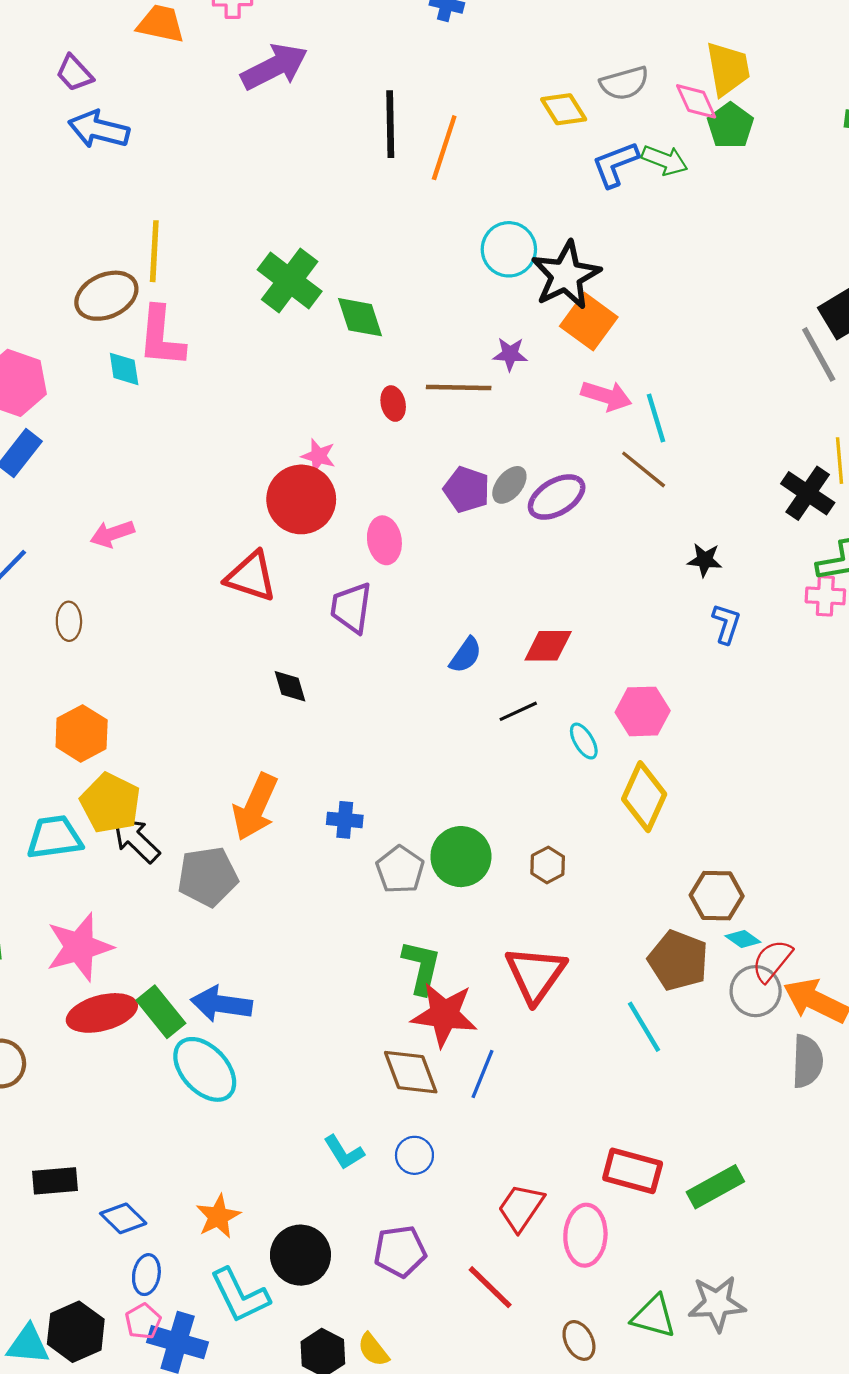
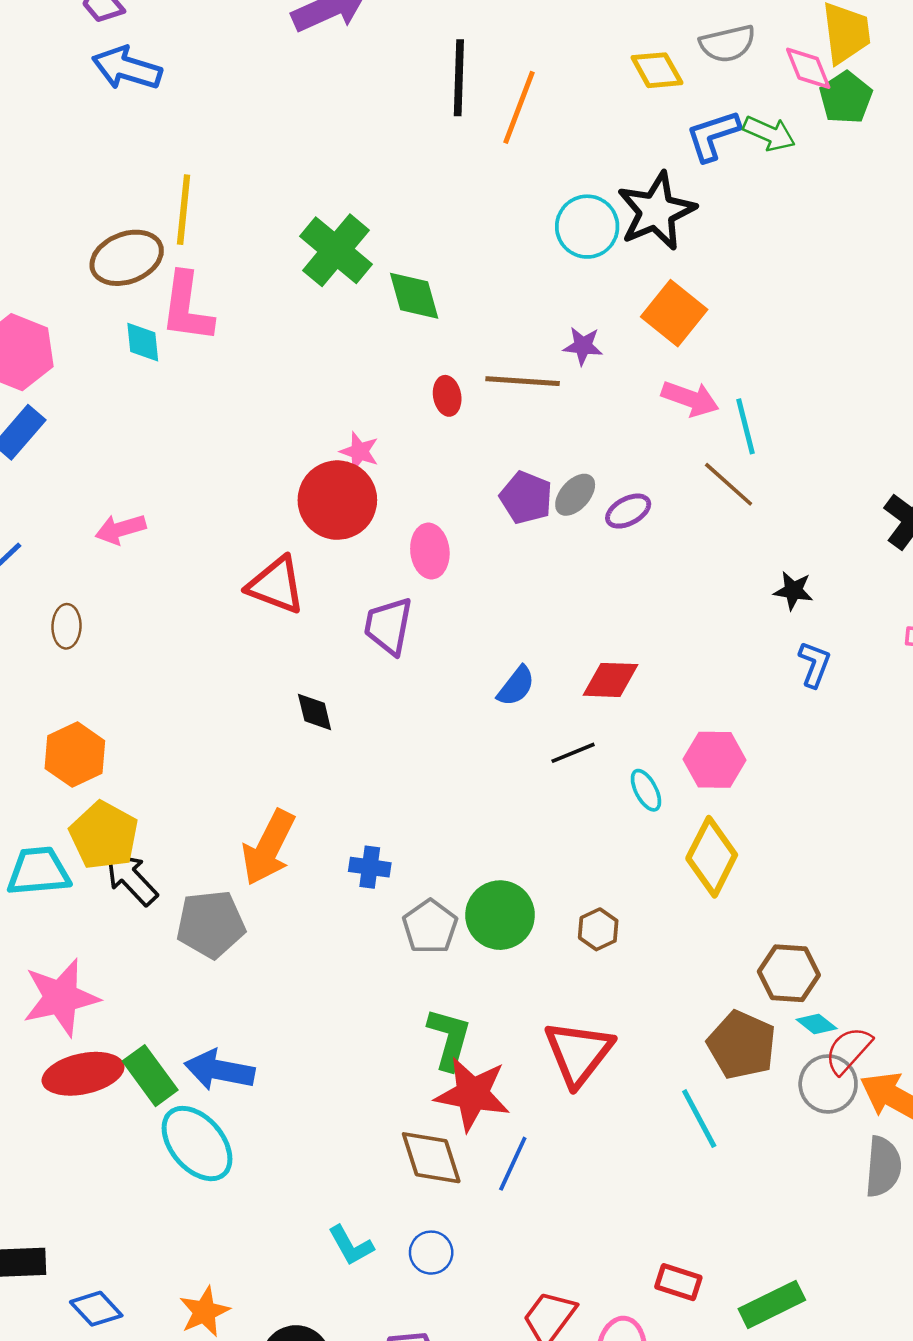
black star: (566, 275) -> (656, 211), moved
purple ellipse: (557, 497) -> (628, 511), size x0.7
red rectangle: (633, 1171) -> (678, 1282), size x0.7

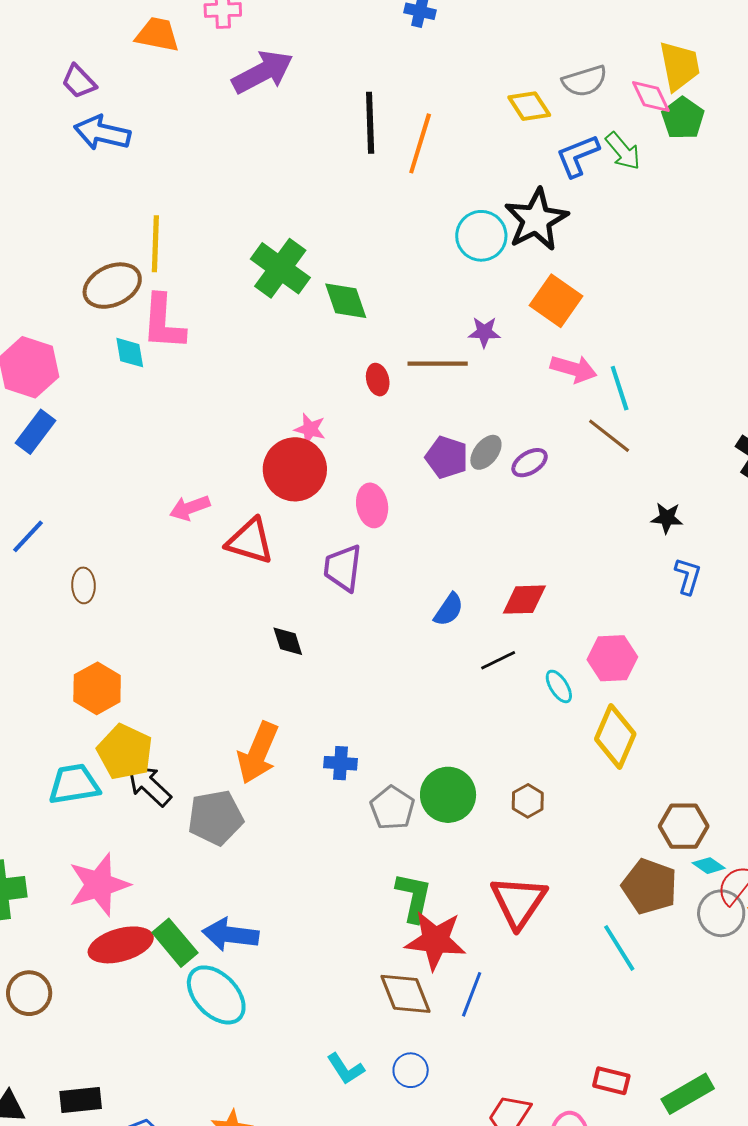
green arrow: (769, 133) -> (623, 151), turned 30
pink arrow: (121, 529) -> (190, 508), moved

